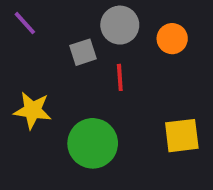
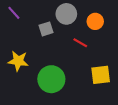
red line: (120, 77) -> (80, 43), moved, turned -56

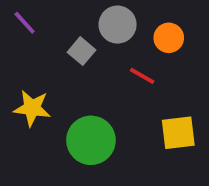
gray square: (46, 29) -> (81, 51), turned -32

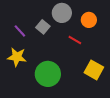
purple line: (25, 23) -> (20, 31), moved
yellow square: (178, 133) -> (94, 70), turned 36

